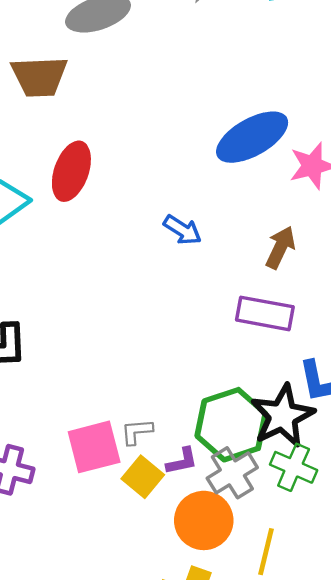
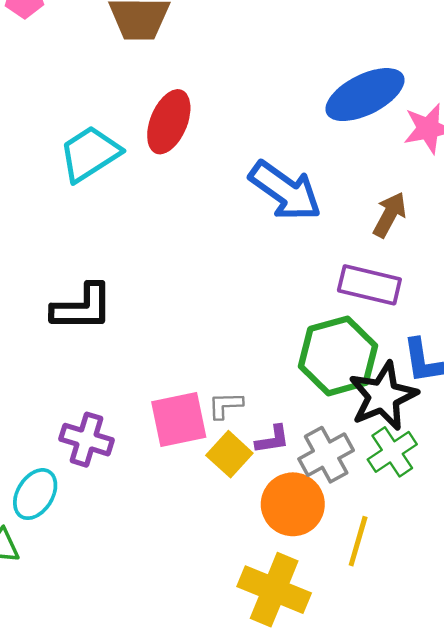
blue arrow: (182, 230) -> (285, 191), size x1.8
green hexagon: (231, 425) -> (338, 356), moved
green cross: (294, 467) -> (392, 452), turned 30

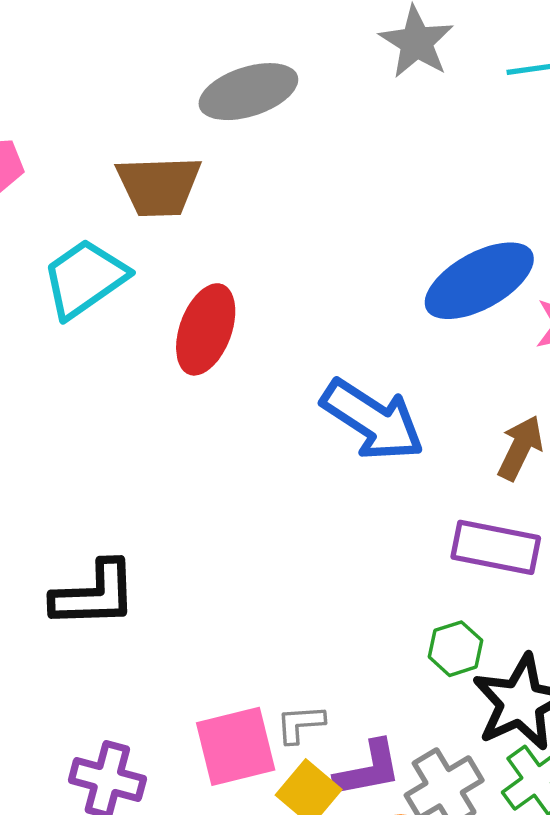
cyan trapezoid: (90, 154) -> (85, 278), moved
green hexagon: (338, 356) -> (456, 649), size x0.5
purple L-shape: (273, 439) -> (368, 769), size x1.4

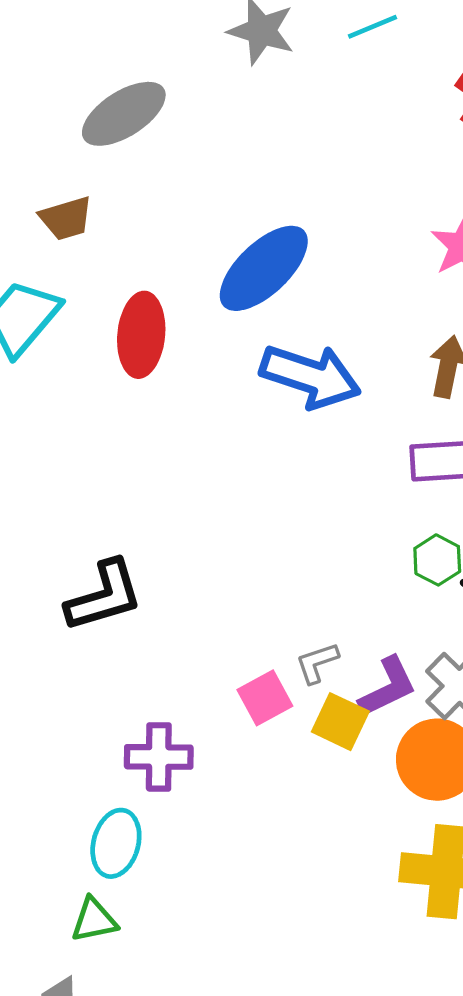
brown trapezoid: (159, 186) -> (66, 218), size x0.7
blue ellipse: (479, 281) -> (264, 268), moved
pink square: (236, 746) -> (265, 698), size x0.7

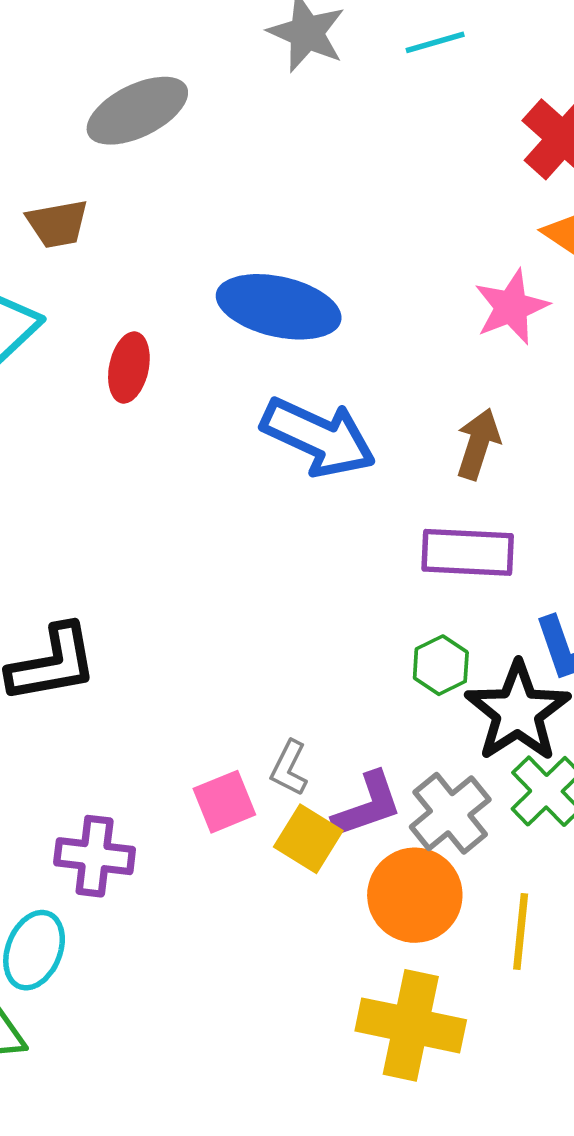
blue ellipse: (264, 268) -> (279, 307), turned 50
red ellipse: (141, 335) -> (129, 367), size x0.7
gray L-shape: (317, 663) -> (289, 768), turned -51

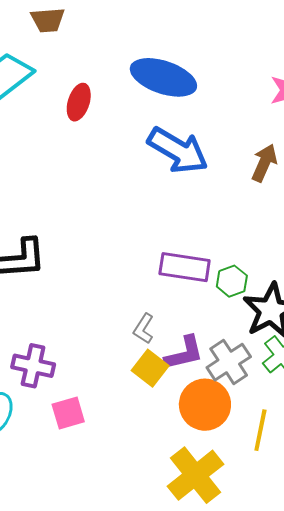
purple rectangle: (468, 552) -> (185, 267), moved
pink square: (224, 802) -> (68, 413), moved
yellow cross: (411, 1025) -> (196, 475), turned 34

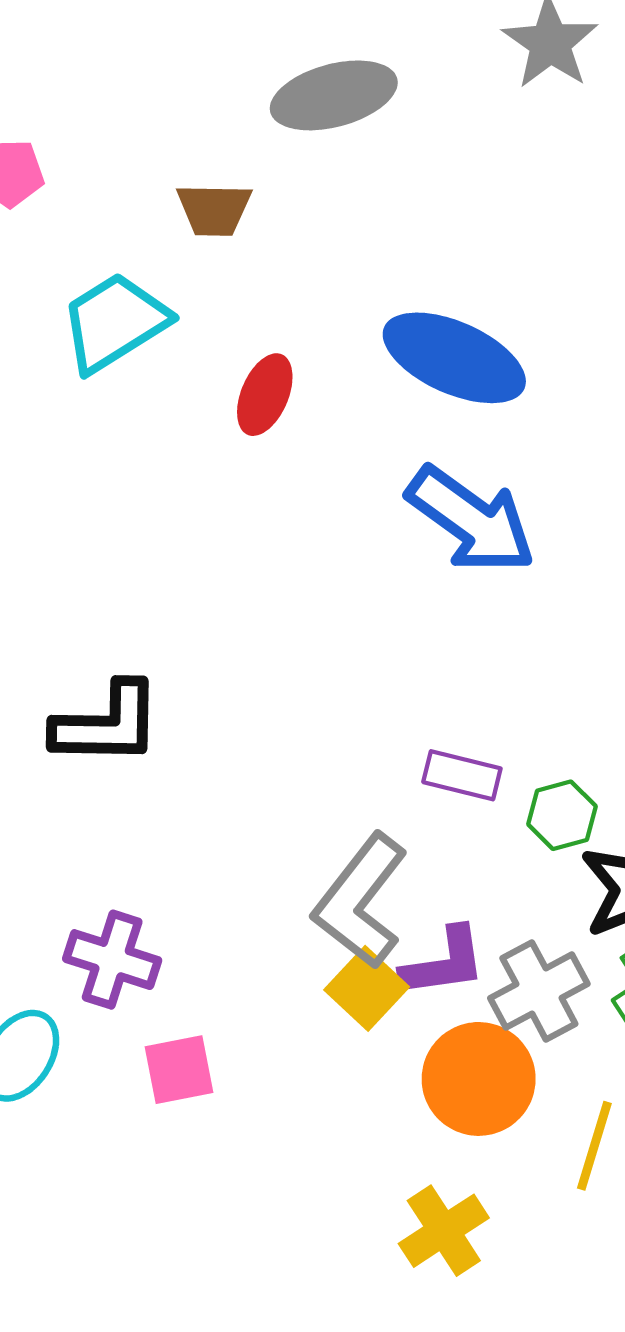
purple rectangle: (185, 267) -> (462, 775), size x0.7
gray L-shape: (144, 329) -> (360, 901), size x2.0
yellow cross: (196, 475) -> (444, 1231), size x0.7

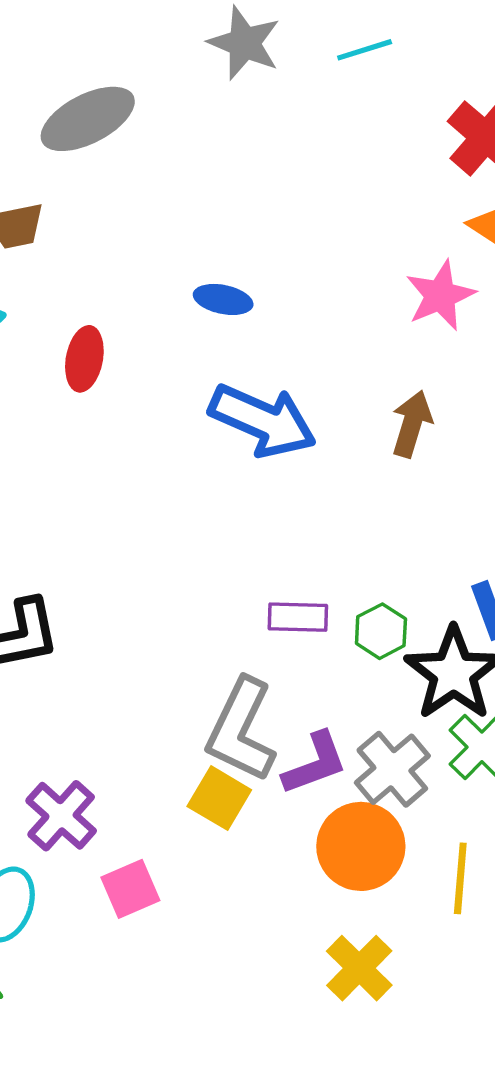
blue ellipse: (454, 358) -> (223, 299), size x0.5
purple cross: (112, 960) -> (61, 816), turned 36
yellow square: (367, 988) -> (219, 798), moved

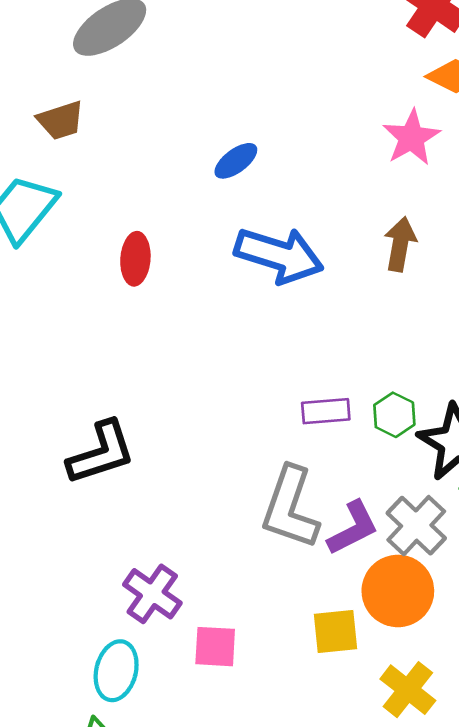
blue ellipse: (223, 299) -> (236, 161), turned -42
red ellipse: (84, 359) -> (135, 259), moved
yellow square: (219, 798) -> (336, 631), moved, turned -30
pink square: (130, 889) -> (215, 647), turned 33

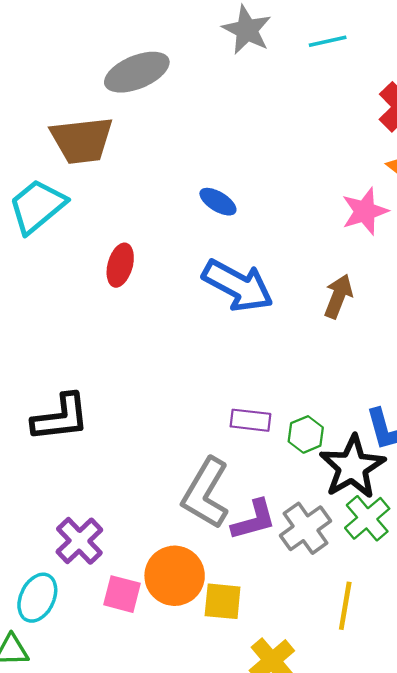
brown trapezoid: (61, 120) -> (82, 140), size x1.6
blue ellipse: (236, 161) -> (218, 202), turned 57
orange circle: (398, 591) -> (175, 576), moved

